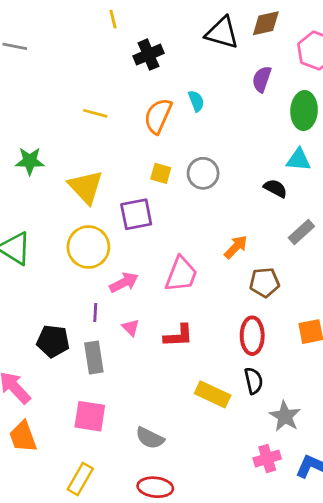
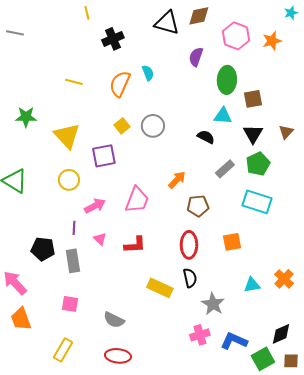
yellow square: (161, 173) -> (122, 126), turned 35
yellow circle: (88, 247) -> (69, 180), size x0.7
pink square: (90, 416) -> (70, 304), size x0.7

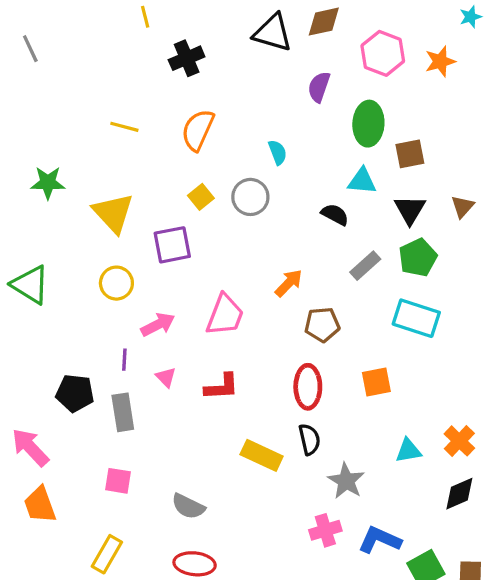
gray line: (15, 33) -> (30, 49), turned 54
cyan semicircle: (148, 73) -> (278, 152), moved
black diamond: (281, 334) -> (459, 494), moved

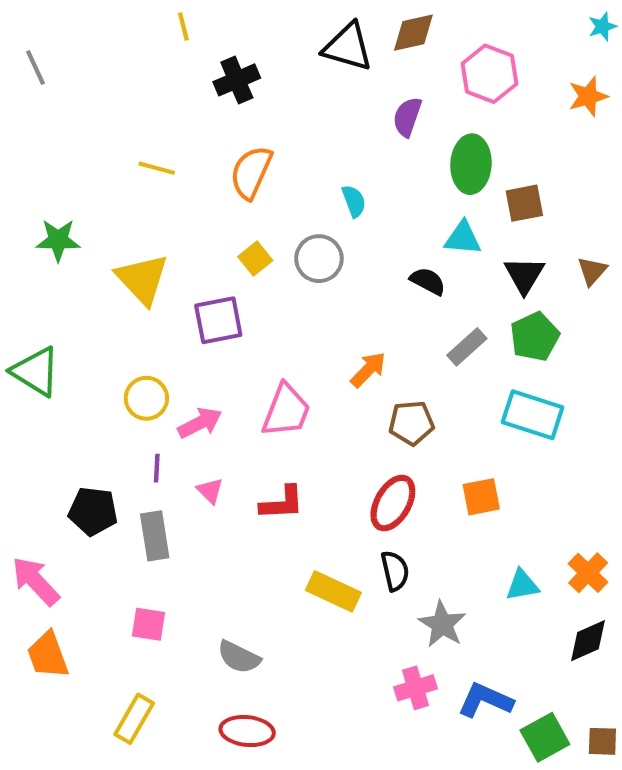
orange star: (440, 61) -> (588, 96), moved
yellow circle: (116, 283) -> (146, 398), moved
red ellipse: (308, 387) -> (393, 503), turned 30

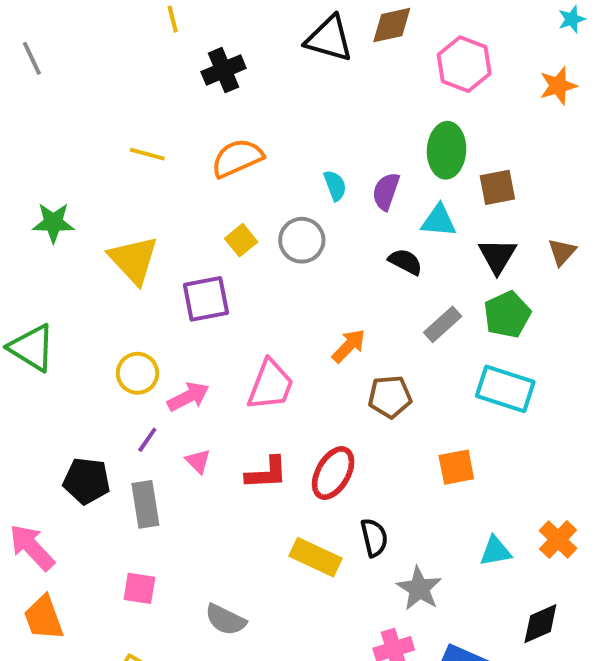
purple semicircle: (407, 117) -> (386, 191), moved
orange semicircle: (251, 172) -> (237, 158), turned 42
purple line: (157, 468) -> (147, 440), turned 32
red ellipse: (393, 503) -> (333, 473), moved
black diamond: (588, 641) -> (540, 624), moved

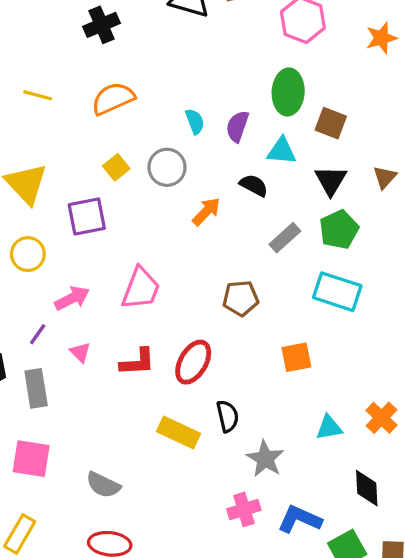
brown square: (497, 187) -> (331, 123), turned 32
orange arrow: (349, 346) -> (206, 212), moved
yellow circle: (137, 373) -> (28, 254), moved
pink square: (139, 588) -> (31, 459), size x1.4
black diamond: (540, 624) -> (367, 488), turned -69

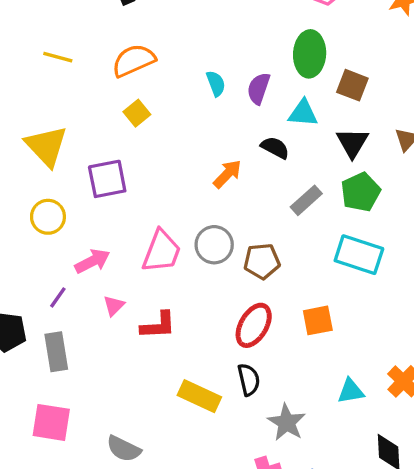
yellow square: (116, 167) -> (137, 113), moved
gray circle: (167, 167) -> (214, 245), moved
pink triangle: (80, 352) -> (114, 306), moved, turned 30
red ellipse: (193, 362) -> (254, 325), moved

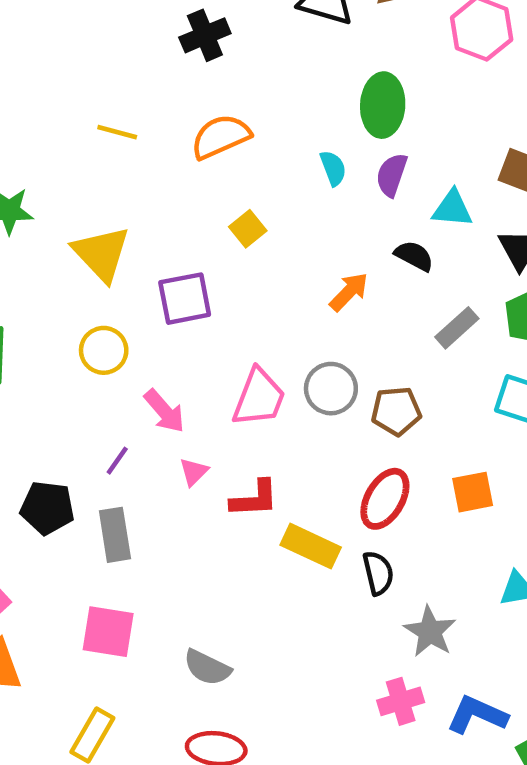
green ellipse: (310, 54) -> (383, 105), moved
yellow square: (137, 113) -> (248, 229), moved
pink arrow: (92, 261) -> (164, 411), turned 76
yellow rectangle: (199, 396) -> (311, 546), moved

